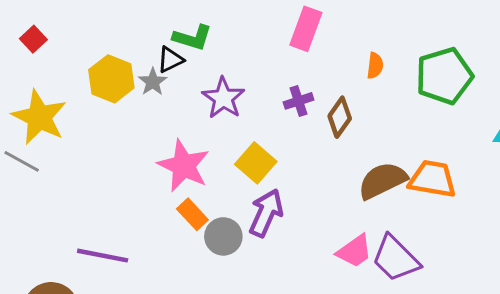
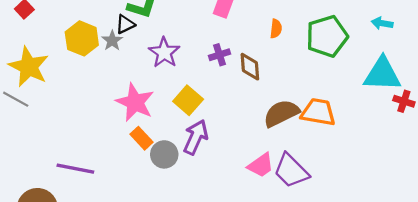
brown diamond: (340, 117) -> (250, 67), turned -40

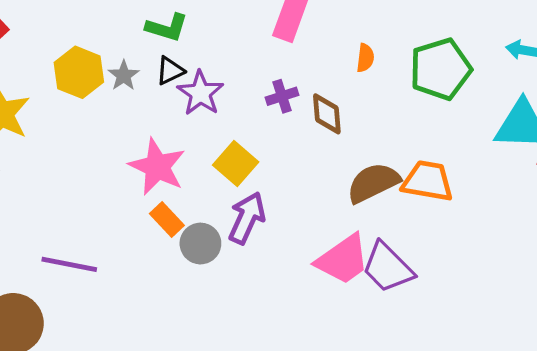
black triangle: (125, 24) -> (170, 71), moved
pink trapezoid: (261, 165) -> (343, 260), size x1.4

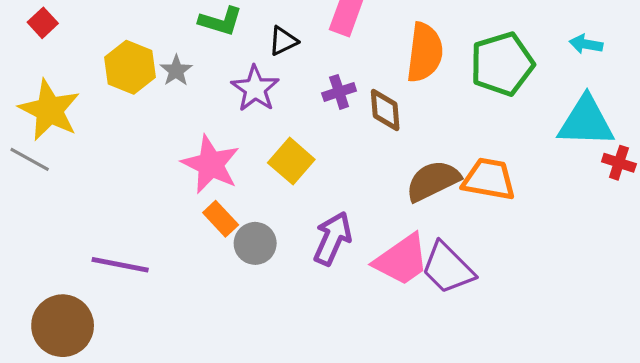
orange semicircle: (365, 58) -> (425, 52), size x2.0
black triangle: (170, 71) -> (283, 41), moved
purple arrow: (247, 218) -> (333, 238), moved

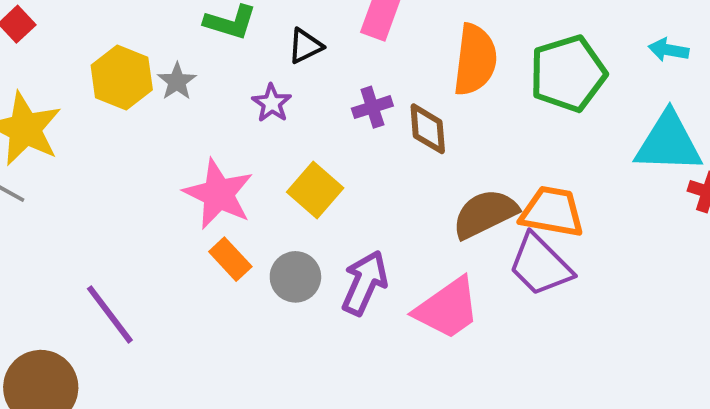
purple star: (255, 89) -> (272, 103), size x0.7
gray circle: (255, 243) -> (295, 277), moved
purple line: (120, 265) -> (110, 314), turned 42
purple trapezoid: (448, 268) -> (540, 265), moved

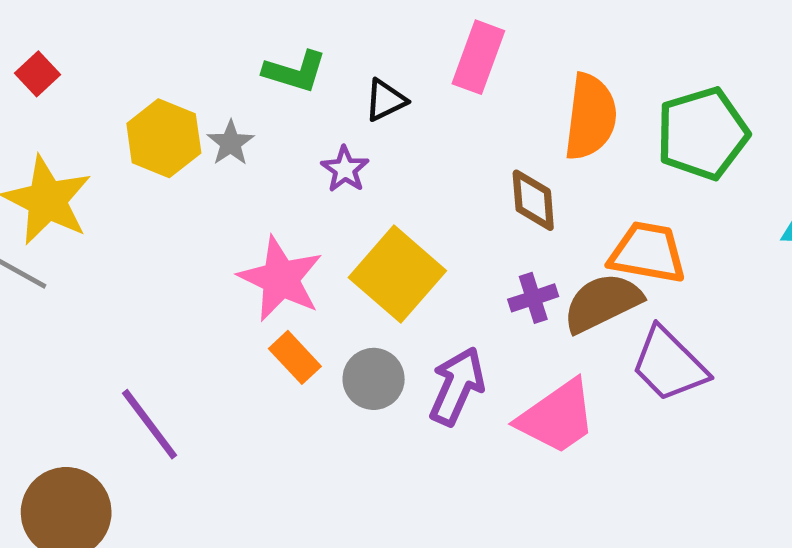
purple cross: (372, 107) -> (533, 298), moved
yellow square: (315, 190) -> (397, 274), size x1.4
orange trapezoid: (552, 212) -> (648, 253), moved

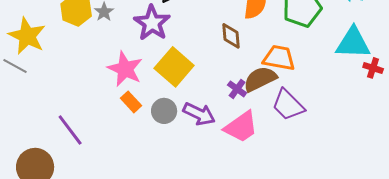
purple star: (345, 169) -> (152, 23), size x1.8
purple cross: (533, 298) -> (237, 89), moved, turned -36
purple arrow: (457, 386) -> (199, 114), turned 92

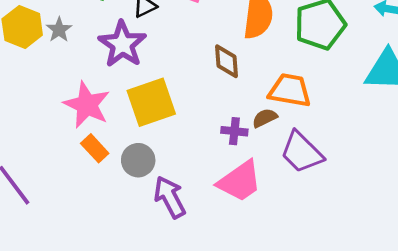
yellow square: (174, 67) -> (151, 102), turned 30
brown semicircle: (260, 79) -> (265, 118), size x0.6
purple cross: (237, 89) -> (234, 131), turned -30
purple arrow: (199, 114) -> (170, 197), moved, turned -144

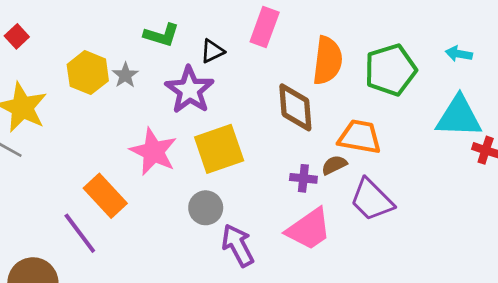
brown diamond: (226, 61) -> (295, 107), size x1.4
orange rectangle: (95, 148) -> (105, 196), moved, size x1.5

